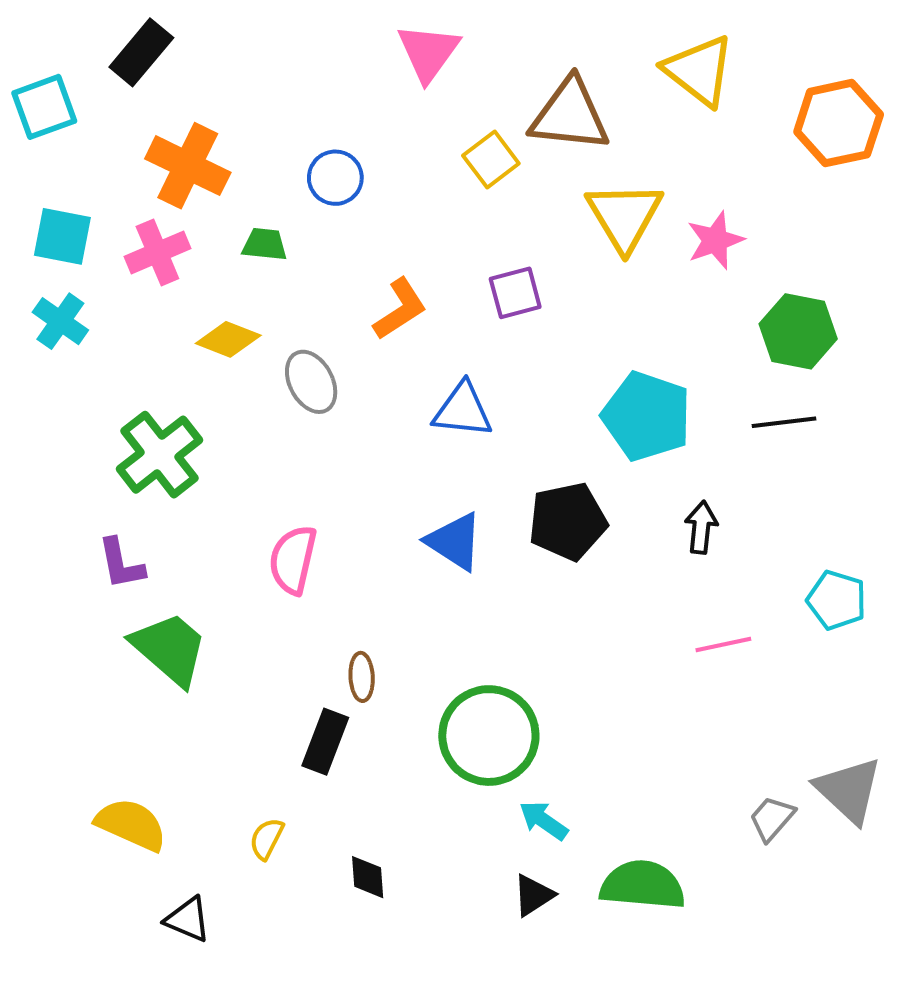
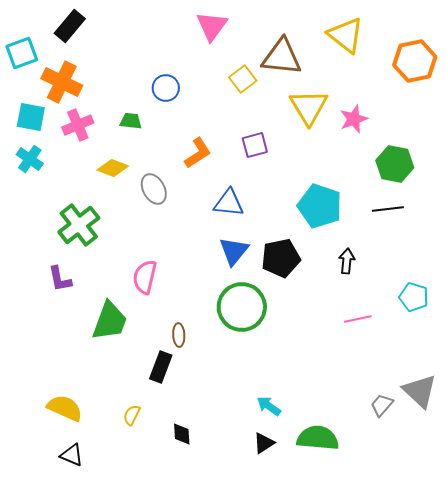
orange cross: (188, 166) -> (62, 82), moved
blue triangle: (455, 541) -> (234, 251), moved, turned 36
green trapezoid: (170, 649) -> (110, 321), moved, turned 69
green circle: (489, 736) -> (242, 307), moved
black triangle: (188, 919) -> (72, 455), moved

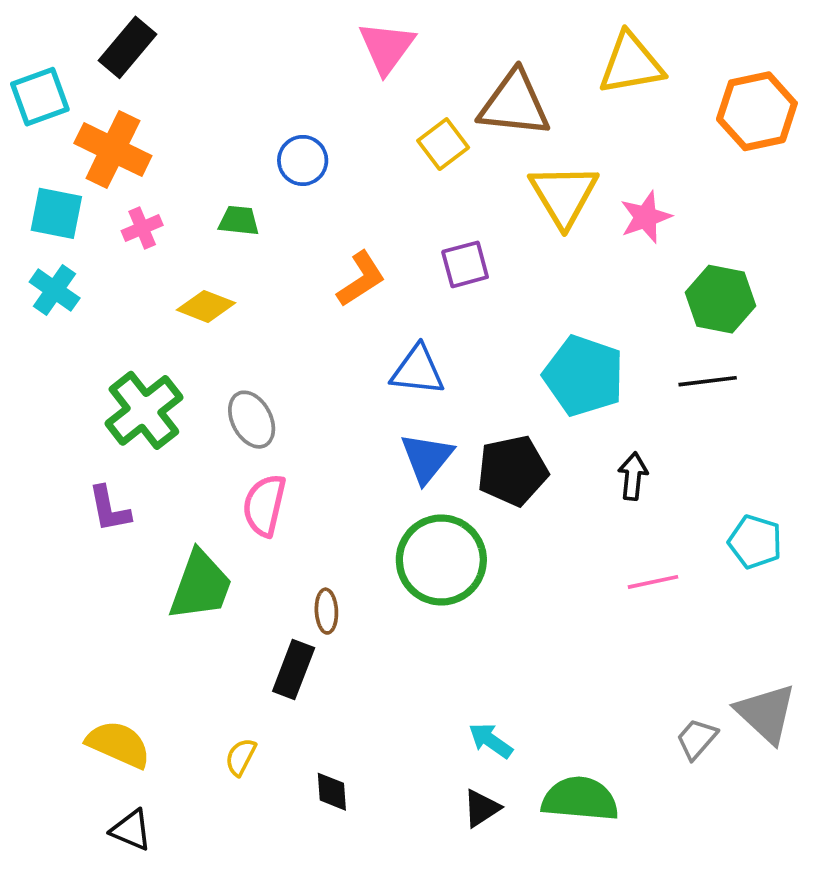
yellow triangle: (346, 35) -> (631, 64), turned -48
pink cross: (78, 125) -> (142, 228), size x0.7
gray ellipse: (154, 189) -> (252, 420), moved

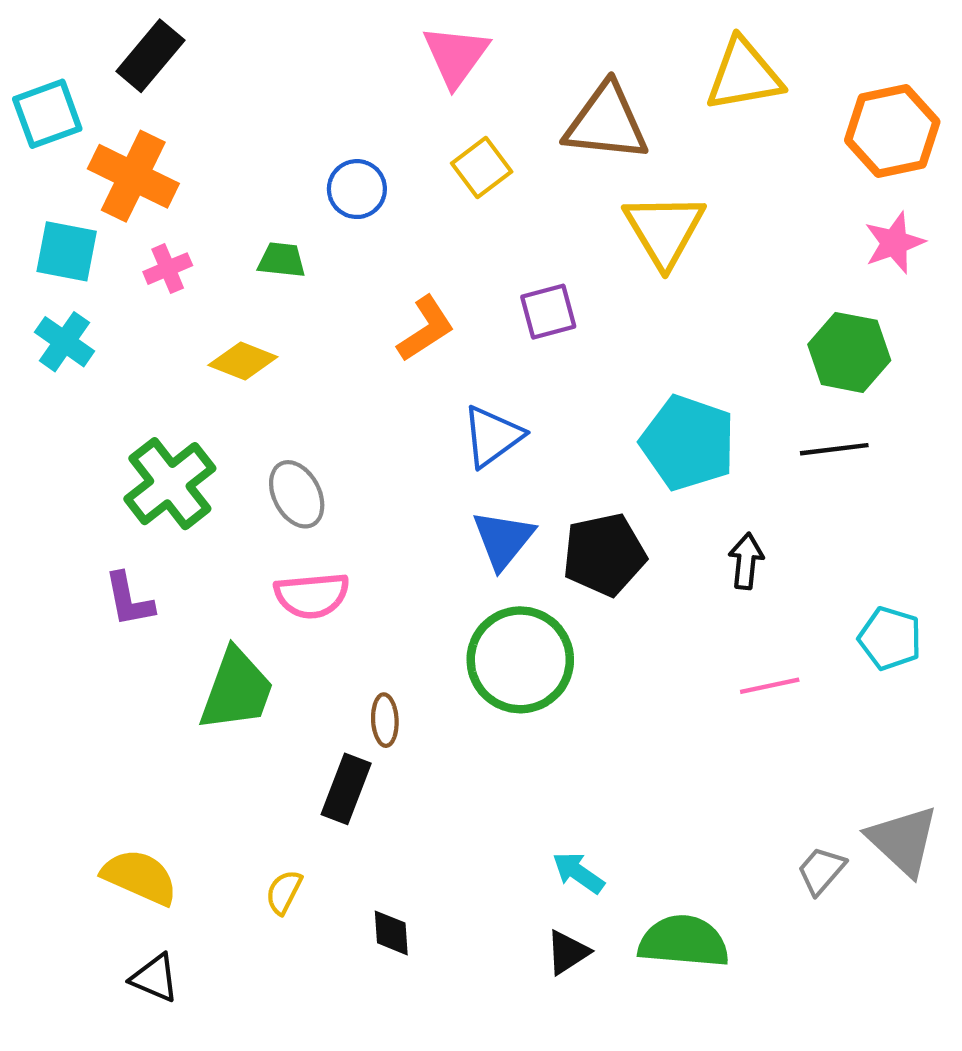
yellow square: (443, 144) -> (482, 168), moved
pink star: (646, 217) -> (894, 243), moved
blue triangle: (418, 370) -> (492, 436), turned -42
pink semicircle: (264, 505) -> (312, 595), turned -108

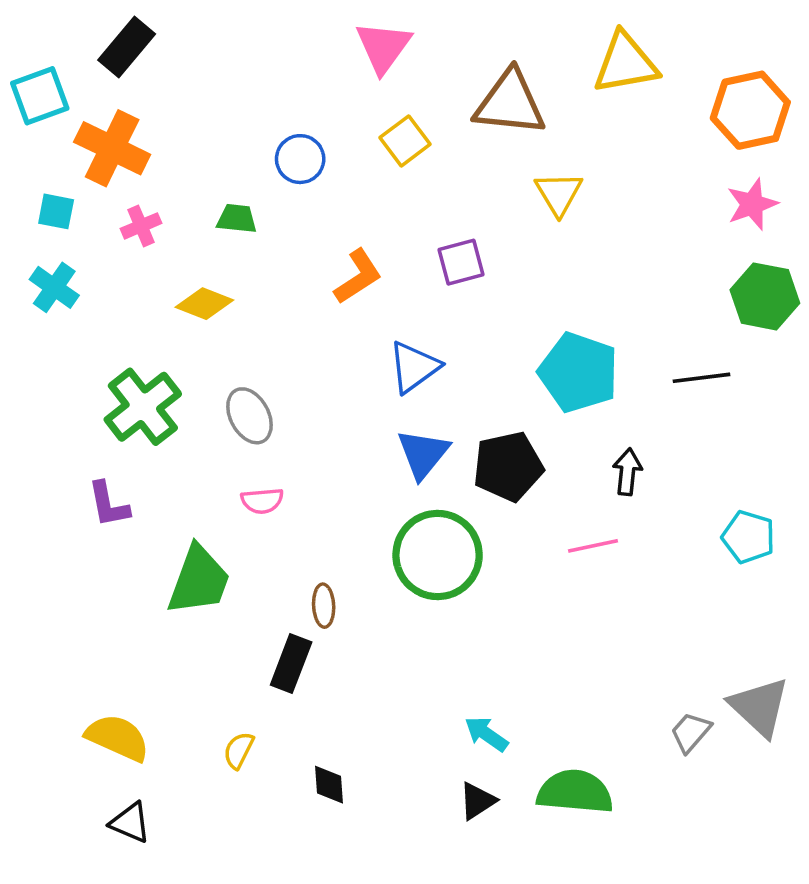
yellow triangle: (664, 230) -> (559, 193), size x0.7
cyan square: (67, 251) -> (56, 211), size x0.7
green hexagon: (849, 352) -> (765, 296), moved
pink semicircle: (312, 595) -> (262, 501), size x0.7
pink line: (770, 686) -> (593, 546), moved

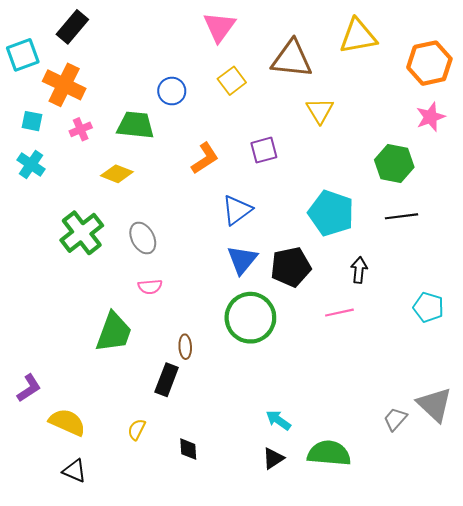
green trapezoid: (237, 219) -> (136, 125), size x1.6
green hexagon: (765, 296) -> (394, 163), moved
purple L-shape: (108, 504) -> (29, 388), moved, turned -112

